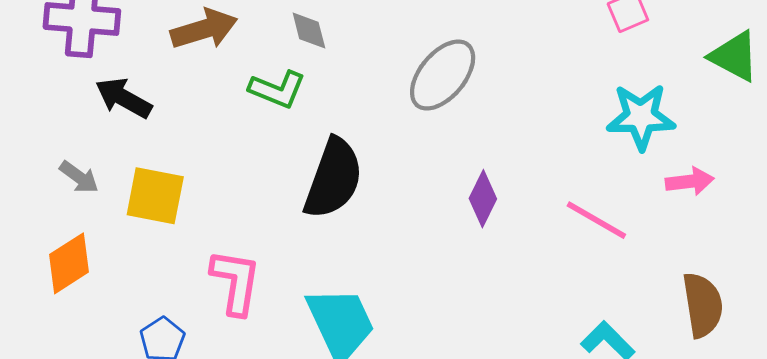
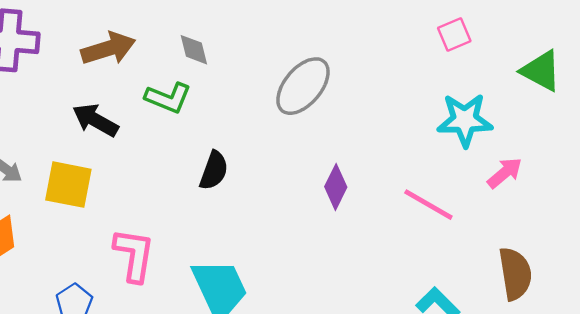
black arrow: (124, 98) -> (95, 120), moved
black semicircle: (333, 178) -> (214, 171), size x0.6
pink arrow: (690, 181) -> (505, 173), turned -33

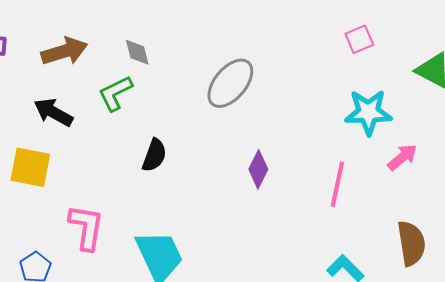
green L-shape: (168, 98) -> (115, 93), turned 132
pink line: (428, 205) -> (337, 184), turned 72

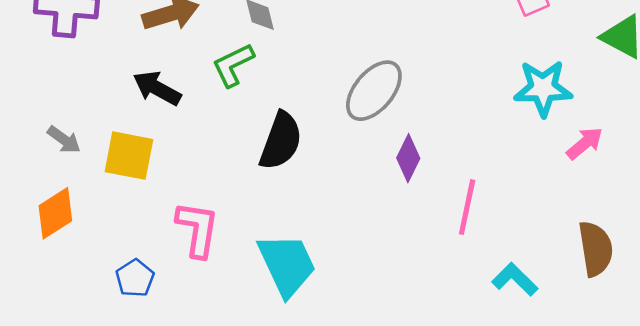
gray ellipse: (230, 83) -> (374, 91), moved
black semicircle: (154, 155) -> (281, 141), size x1.4
pink line: (337, 184) -> (467, 207), moved

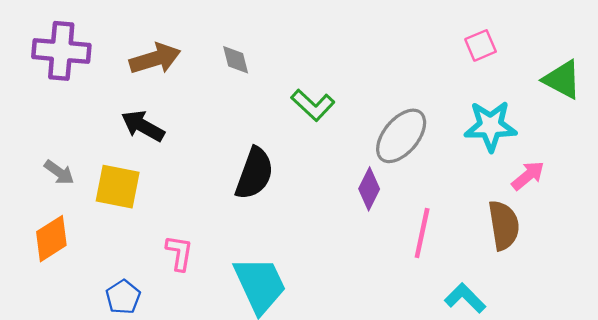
green L-shape: (233, 65) -> (313, 105), moved, turned -111
gray ellipse: (374, 91) -> (401, 136), moved
pink L-shape: (197, 229) -> (179, 253), size x0.7
brown semicircle: (596, 249) -> (504, 225), moved

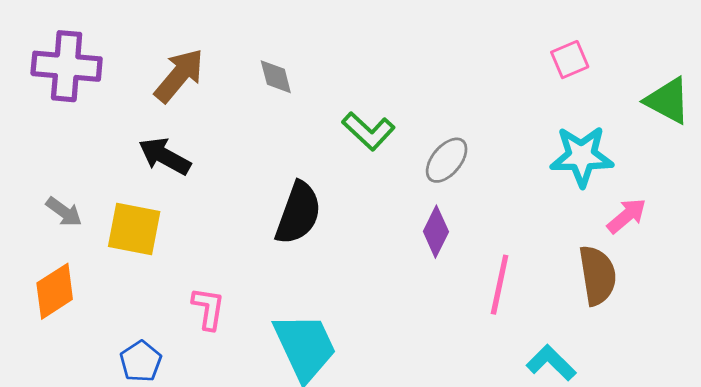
brown arrow: (155, 59) -> (179, 75), turned -33
gray ellipse: (401, 136) -> (447, 160), moved, size x0.7

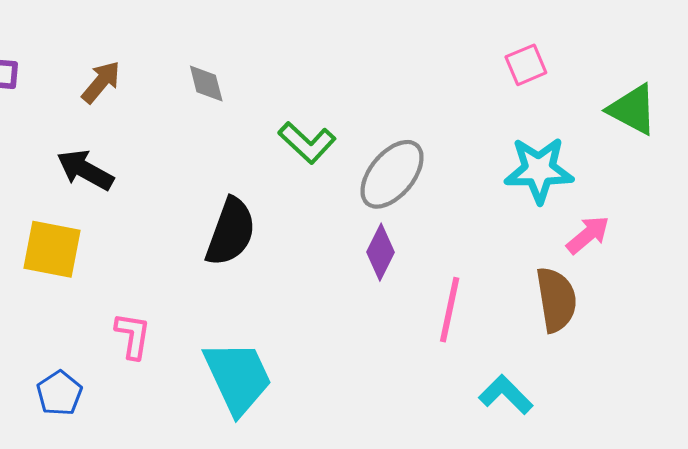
brown arrow: (179, 75) -> (101, 82), size x0.7
gray ellipse: (447, 160) -> (392, 174), size x1.4

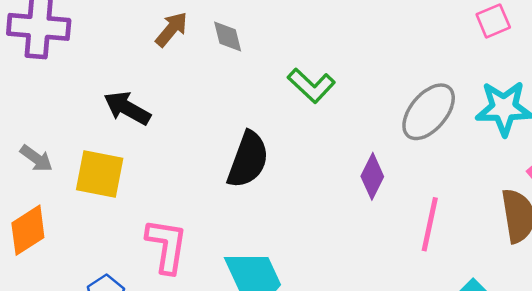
brown arrow: (101, 82) -> (171, 29), moved
gray ellipse: (392, 174) -> (429, 112), moved
pink L-shape: (133, 336) -> (167, 246), size x1.4

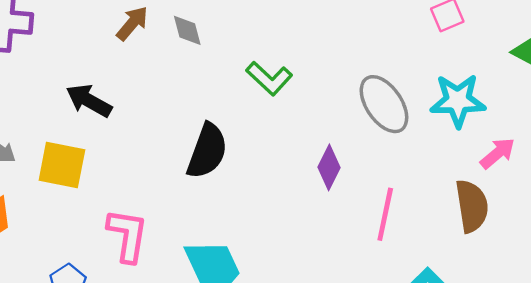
gray ellipse: (429, 112) -> (384, 104), turned -74

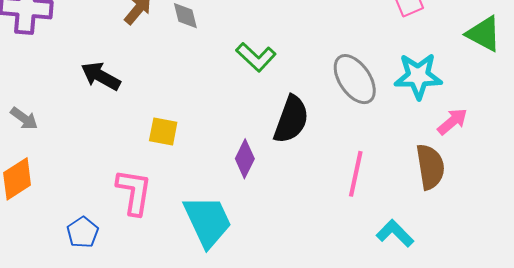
black semicircle: (207, 151) -> (291, 119), moved
yellow square: (62, 165) -> (163, 132), moved, size x0.7
purple diamond: (329, 167) -> (245, 159), moved

